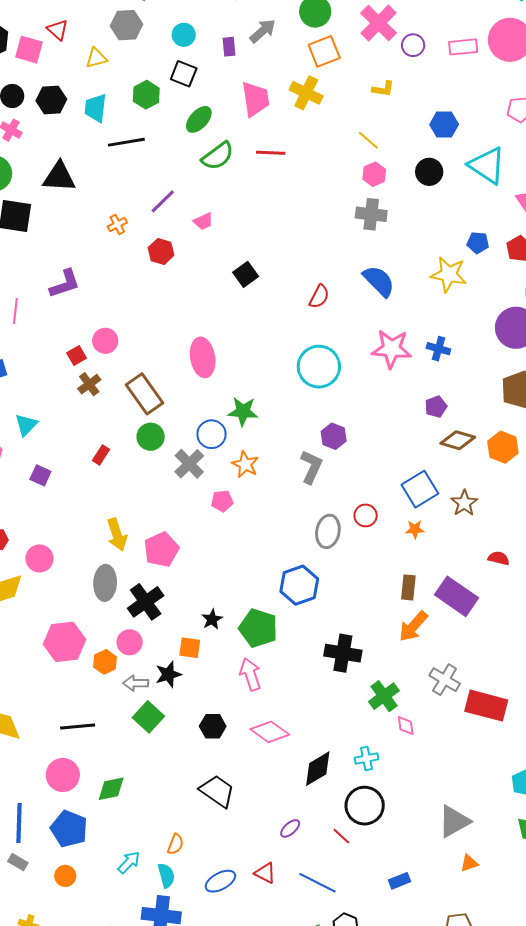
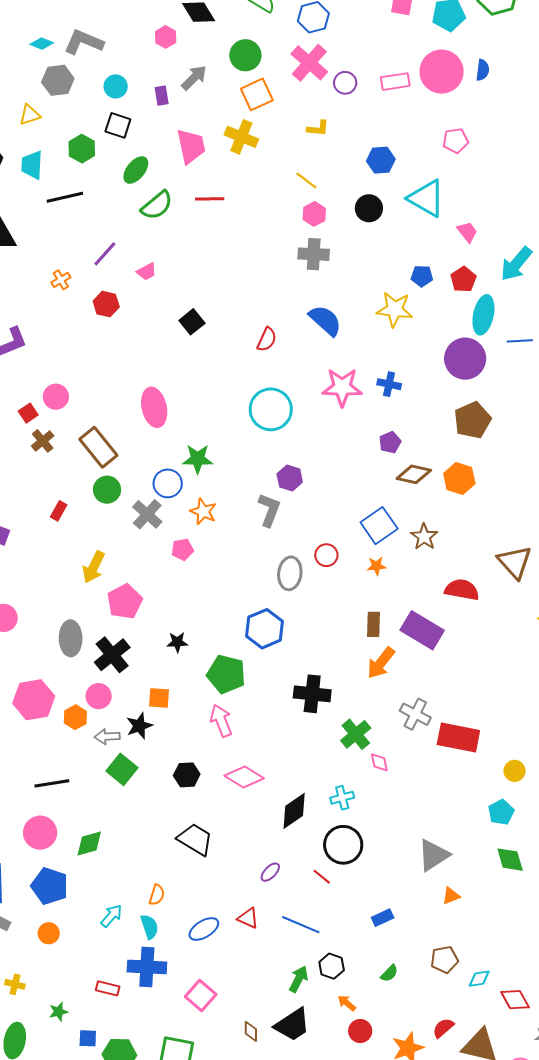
yellow arrow: (117, 535) -> (94, 567), moved, turned 48
red semicircle: (499, 558) -> (462, 590), size x1.6
black star: (212, 619) -> (177, 642), moved, turned 30

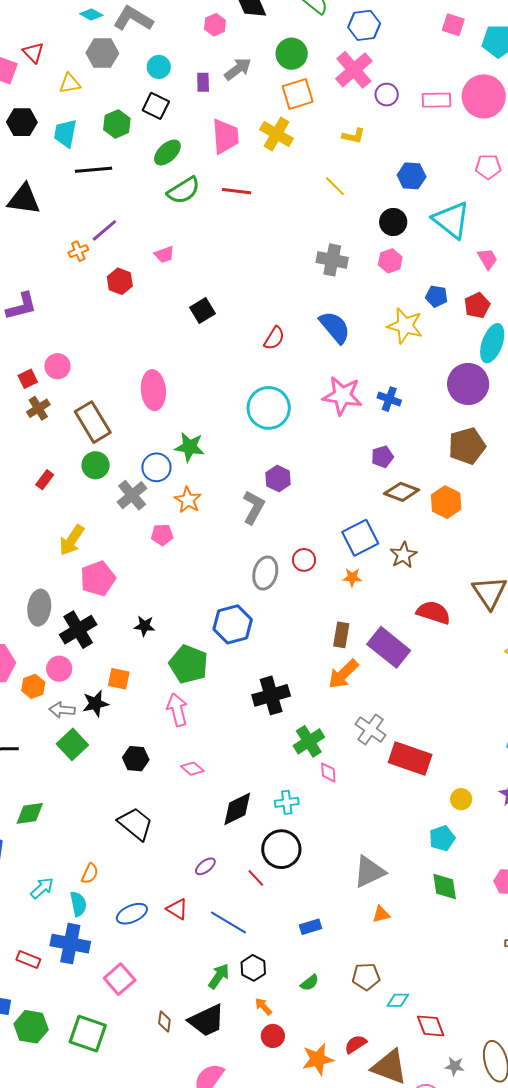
pink hexagon: (314, 214) -> (390, 261), moved
purple line: (105, 254) -> (104, 230), moved
black cross: (312, 694) -> (271, 695), turned -30
pink diamond: (244, 777) -> (192, 769), size x0.6

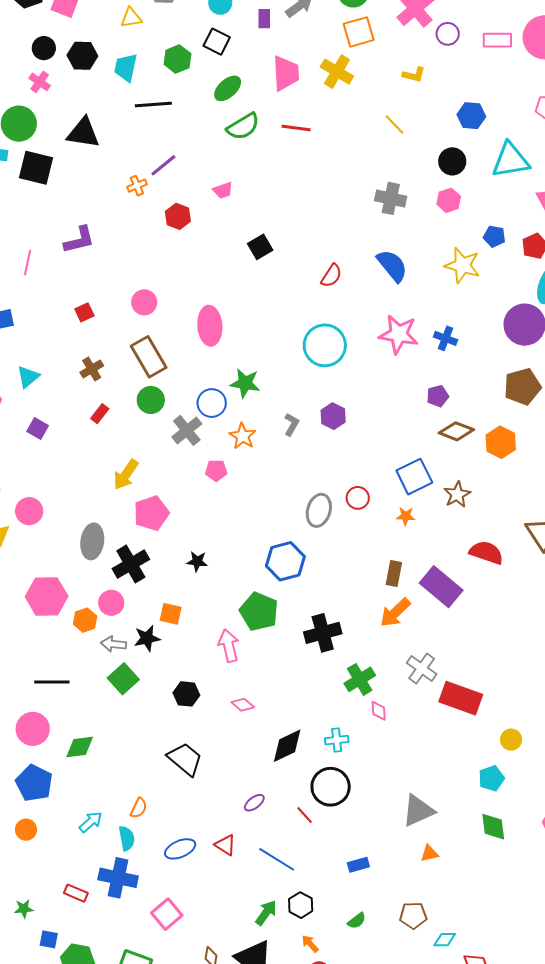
cyan triangle: (451, 220) -> (510, 160), turned -48
pink circle: (57, 366) -> (144, 302), moved
brown cross: (38, 408) -> (92, 369), moved
gray L-shape: (254, 507) -> (291, 424), moved, size x0.7
green pentagon: (189, 664) -> (259, 612), moved

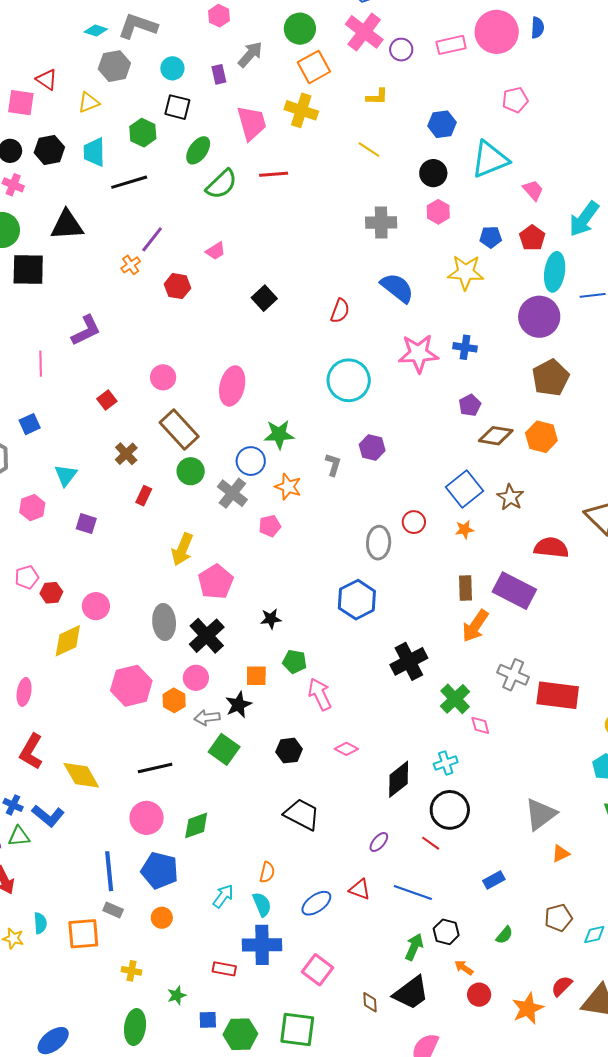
pink ellipse: (210, 326) -> (232, 386), turned 30
green pentagon: (259, 612) -> (295, 662), moved, size x0.6

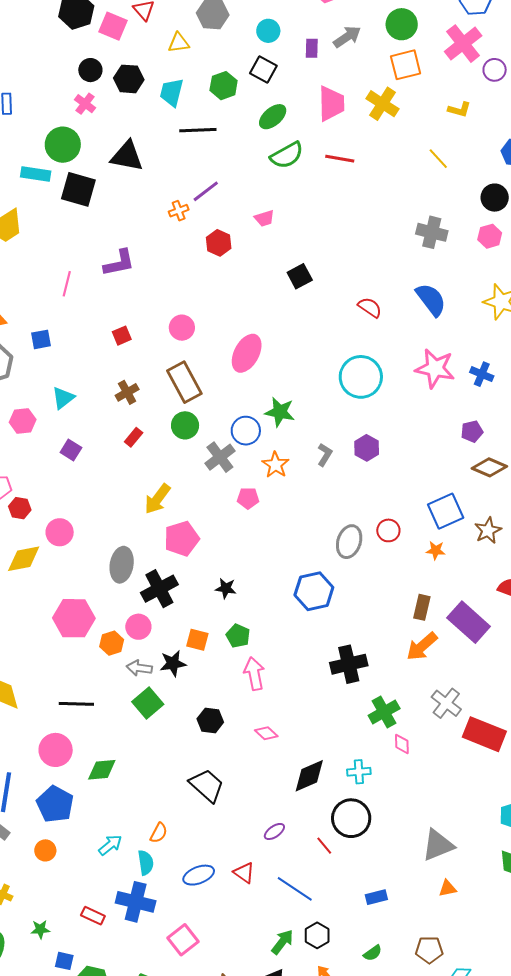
red semicircle: (340, 311) -> (370, 307), turned -90

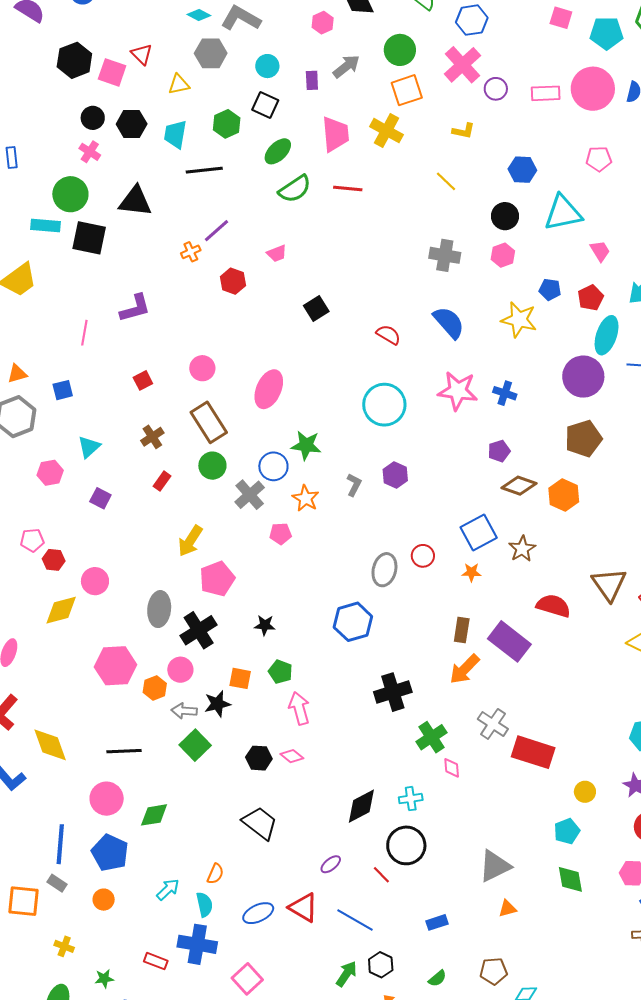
pink diamond: (266, 733) -> (292, 756), moved
red triangle: (244, 873) -> (303, 907), size x1.4

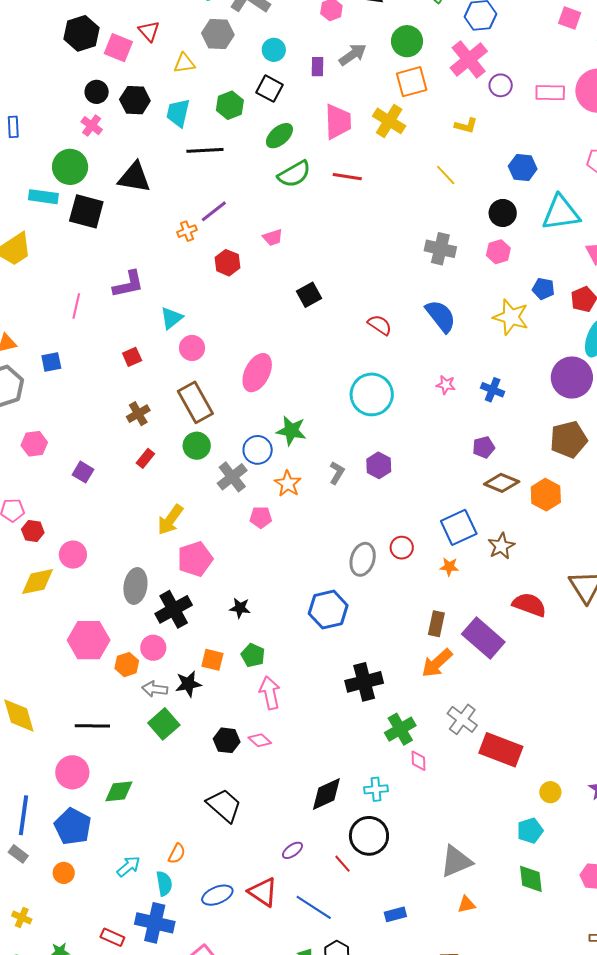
pink star: (458, 391) -> (446, 385), size x0.5
cyan triangle: (89, 447) -> (171, 318), moved

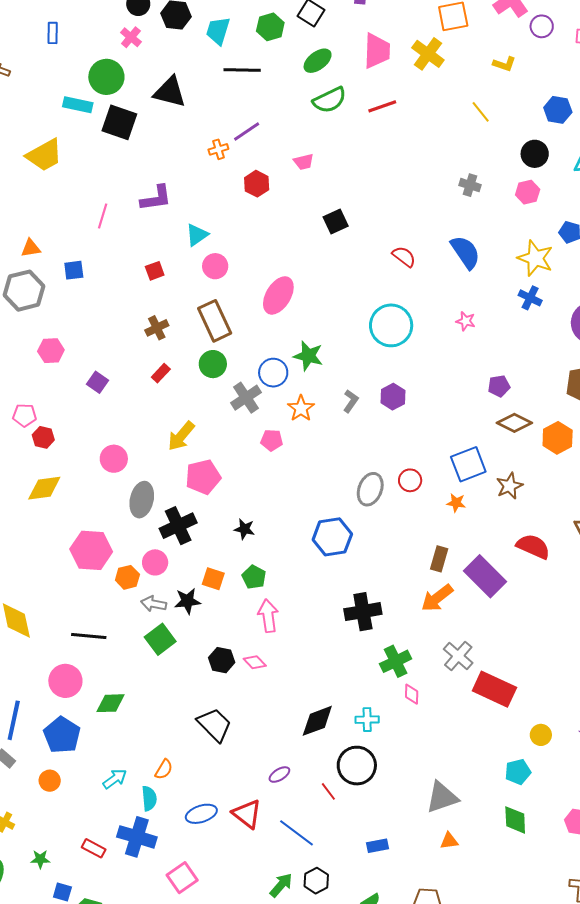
red line: (347, 177) -> (382, 106), turned -32
gray cross: (440, 249) -> (470, 185), size x0.7
blue cross: (493, 390) -> (530, 298), moved
pink circle: (73, 555) -> (114, 459), moved

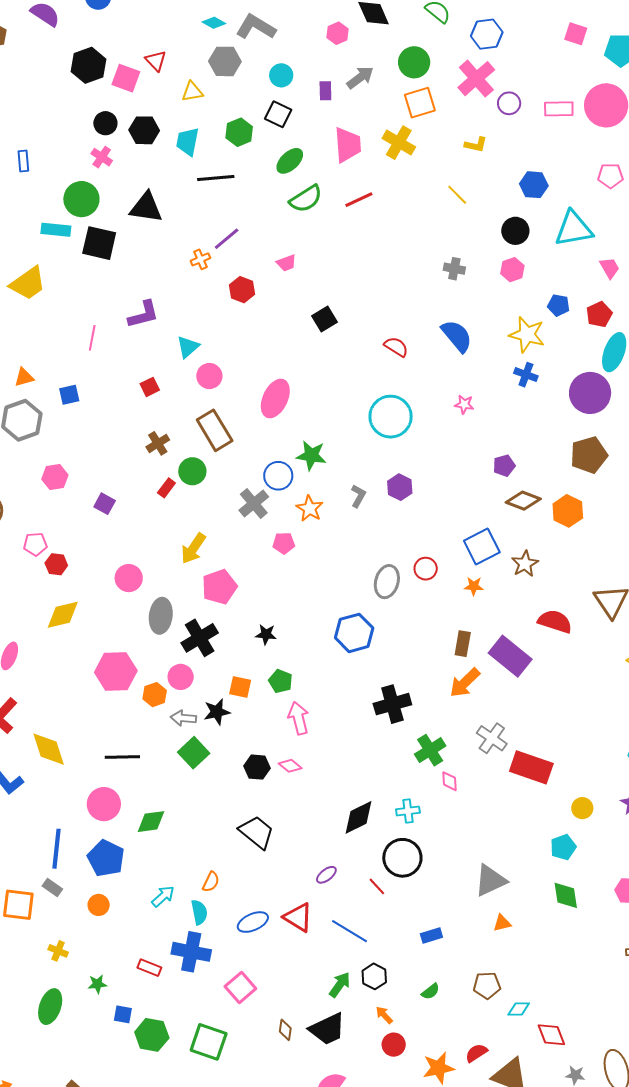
green circle: (213, 364) -> (192, 471), moved

